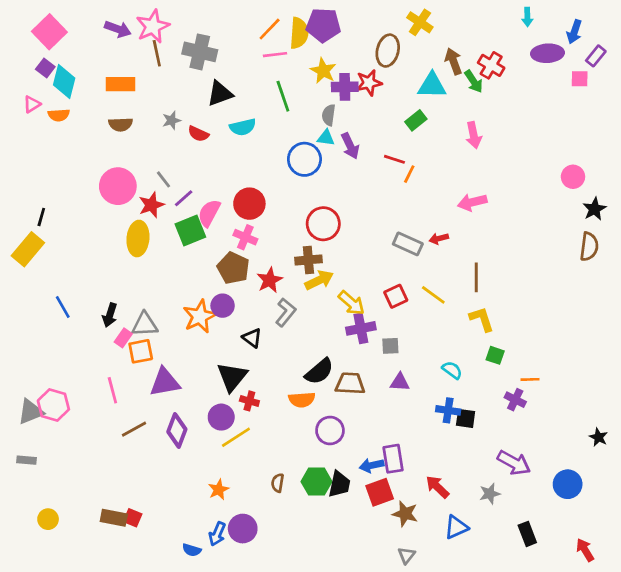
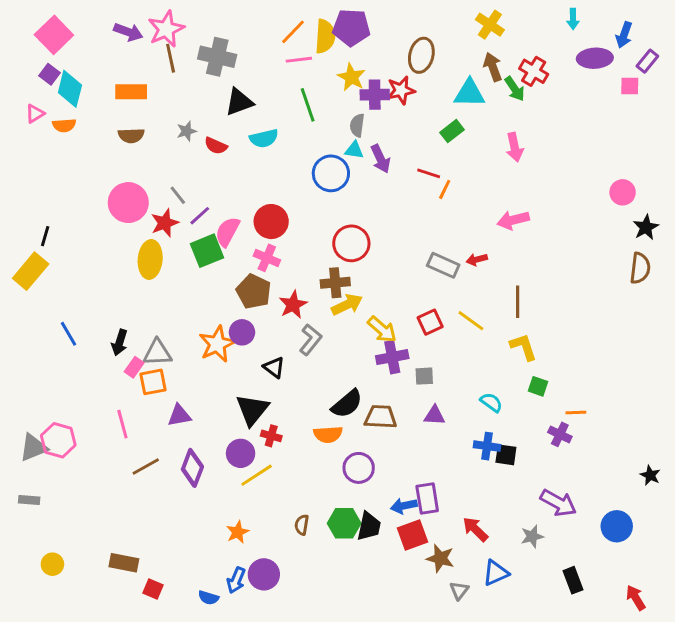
yellow cross: (420, 22) -> (490, 25), moved
purple triangle: (165, 382) -> (179, 415), size x0.7
red square: (133, 518) -> (153, 589), moved
gray triangle: (406, 555) -> (459, 590), moved

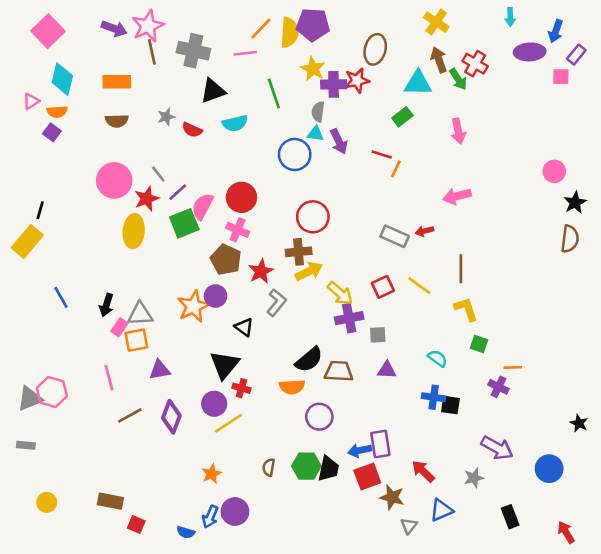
pink line: (299, 60) -> (245, 53), moved
purple square: (50, 74) -> (52, 132), moved

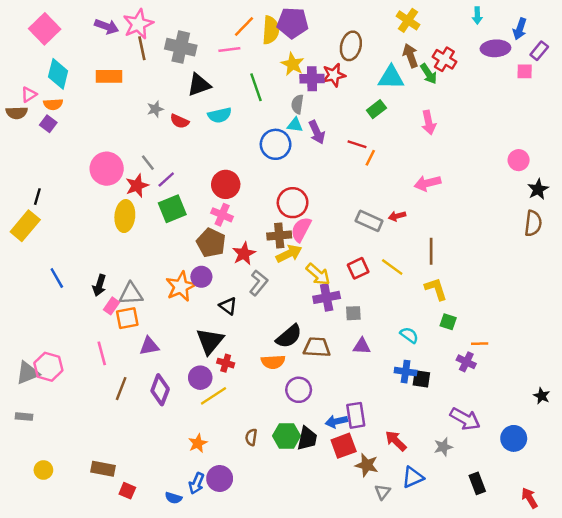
brown semicircle: (117, 121) -> (17, 113), moved
pink semicircle: (202, 206) -> (301, 229), moved
brown line: (130, 415) -> (121, 389), turned -40

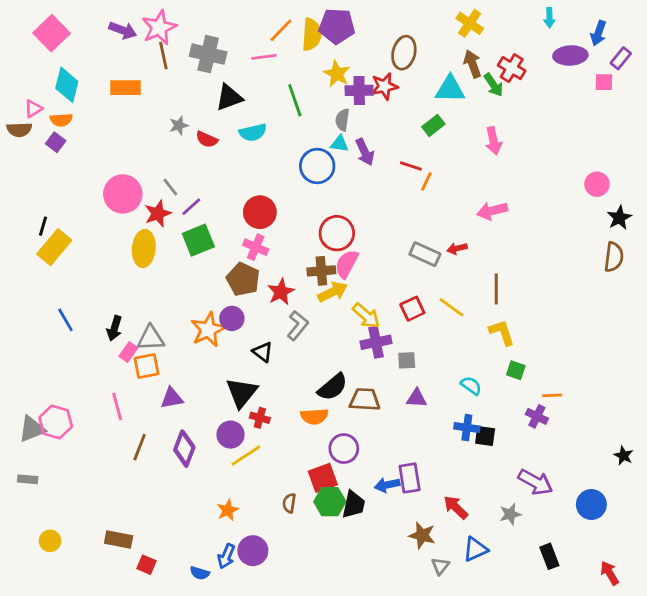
yellow rectangle: (25, 226) -> (54, 247), moved
red square: (344, 446) -> (323, 478), moved

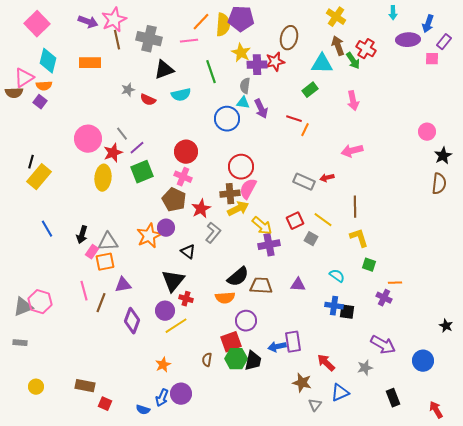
pink triangle: (33, 109) -> (24, 78), size x1.5
gray square: (407, 360) -> (311, 239), moved, turned 32
brown line: (140, 447) -> (101, 303), moved

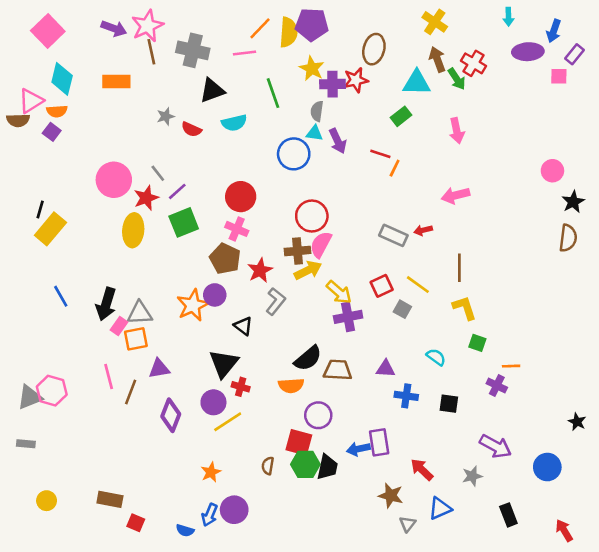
black arrow: (82, 235) -> (106, 304), size x1.4
blue cross: (334, 306) -> (406, 396), moved
red square: (231, 342) -> (299, 442), turned 35

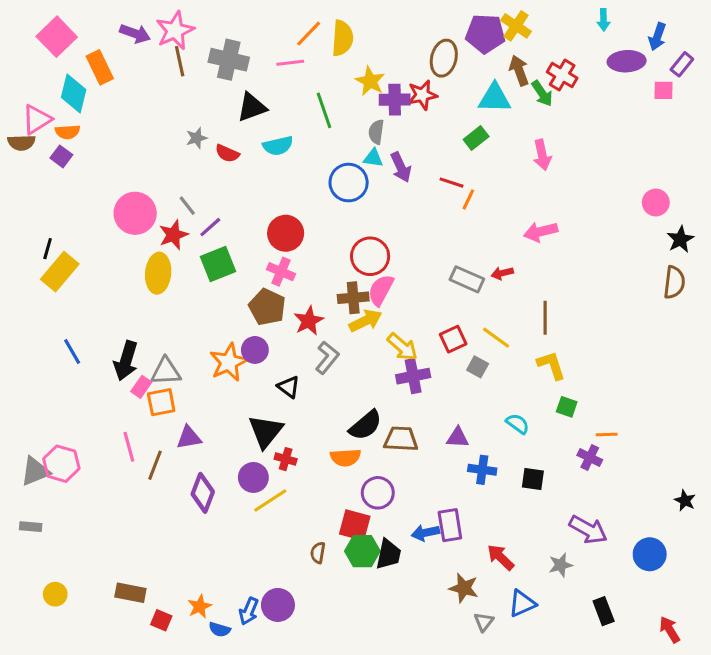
purple pentagon: (312, 25) -> (485, 34), moved
orange rectangle: (116, 81) -> (100, 67), moved, turned 64
orange star: (211, 472) -> (200, 606), moved

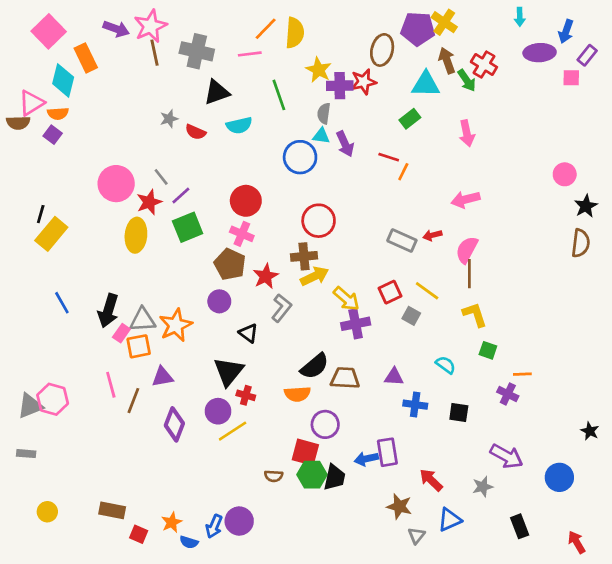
pink semicircle: (381, 290) -> (467, 250), moved
orange star: (229, 362) -> (176, 325), moved
brown semicircle: (318, 553) -> (274, 476), turned -96

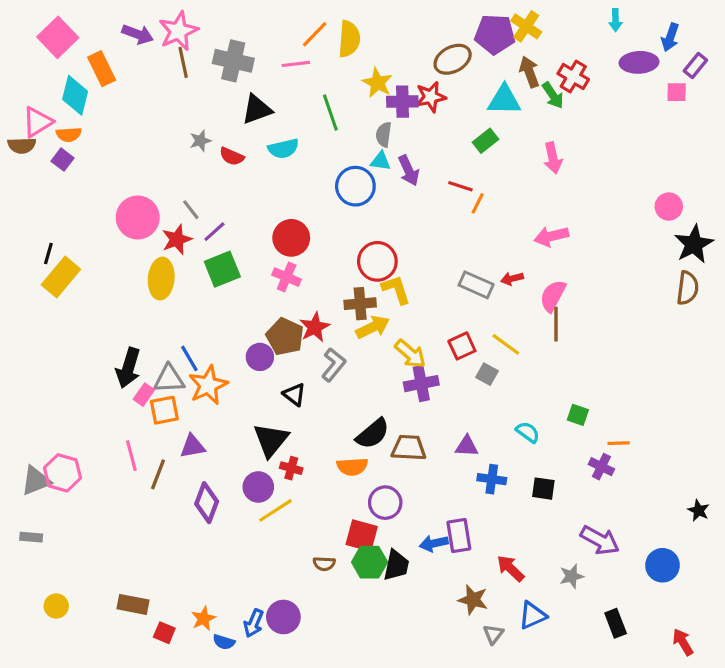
brown ellipse: (382, 50) -> (453, 59), turned 48
black star: (586, 206) -> (694, 244), size x1.4
brown pentagon: (230, 264) -> (285, 337), moved
blue line: (62, 303) -> (189, 358), moved
yellow L-shape: (475, 315) -> (396, 290), moved

